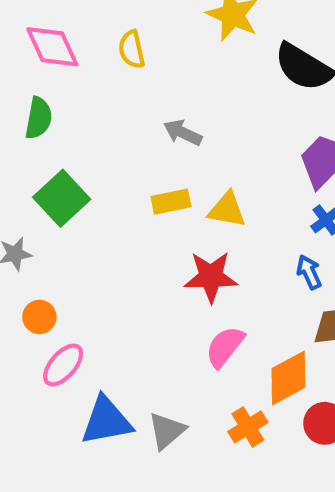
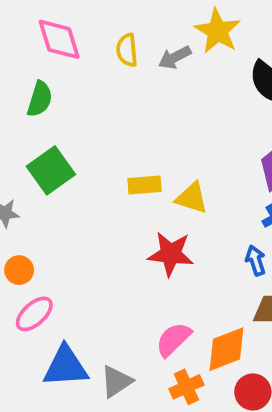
gray arrow: (183, 133) -> (175, 57), moved, turned -60
pink semicircle: (225, 347) -> (173, 339), moved

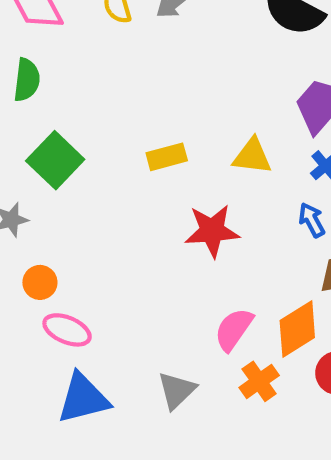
yellow triangle: (192, 198) -> (252, 156), moved
pink ellipse: (34, 314) -> (67, 330), turned 75
blue triangle: (66, 366) -> (83, 398), moved

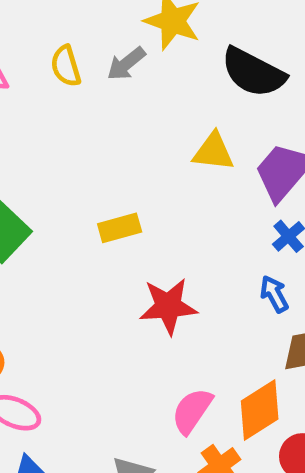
yellow triangle: (252, 156) -> (213, 152), moved

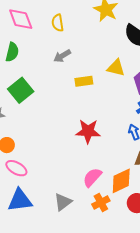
gray arrow: (126, 64) -> (62, 56), moved
yellow rectangle: (120, 228) -> (84, 81), moved

